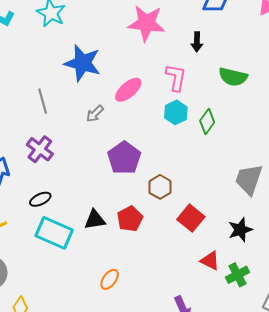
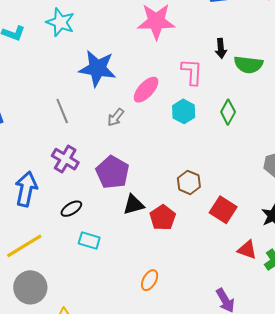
black arrow: (197, 42) -> (221, 48), moved
cyan hexagon: (176, 112) -> (184, 111), moved
purple pentagon: (124, 158) -> (113, 172), moved
black triangle: (95, 220) -> (133, 205), moved
cyan rectangle: (54, 233) -> (89, 240), size x0.6

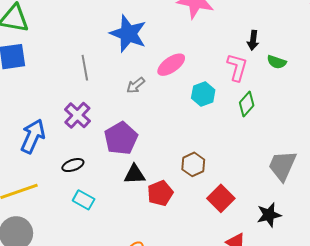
green semicircle: (248, 65) -> (277, 62), size x0.7
pink L-shape: (192, 72) -> (237, 67), moved

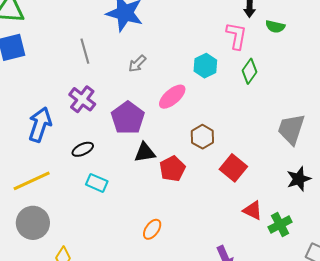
pink ellipse: (171, 65) -> (172, 97), moved
black star: (269, 215) -> (299, 179), moved

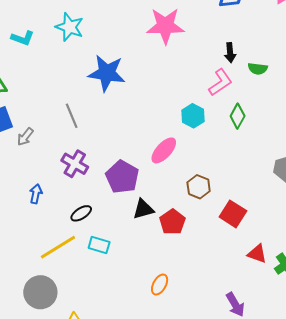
pink L-shape: (236, 36) -> (220, 82), turned 52
gray arrow: (137, 64) -> (25, 137), moved
blue arrow: (40, 125) -> (36, 194), size x0.6
yellow line: (32, 181) -> (58, 247), moved

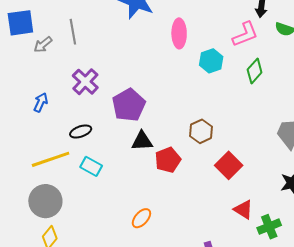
gray line: (72, 116) -> (73, 32), moved
pink ellipse: (164, 150) -> (179, 33), moved, turned -56
gray circle: (40, 292) -> (45, 201), moved

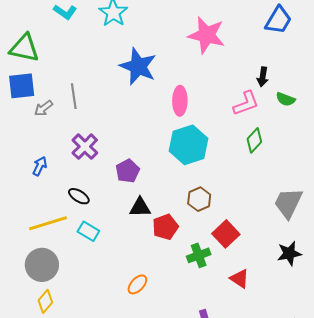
cyan hexagon: (211, 61) -> (189, 145), moved, size x1.6
purple pentagon: (129, 105) -> (128, 171), size x0.7
black ellipse: (81, 131) -> (79, 196), turned 50
green cross: (269, 227) -> (199, 255), moved

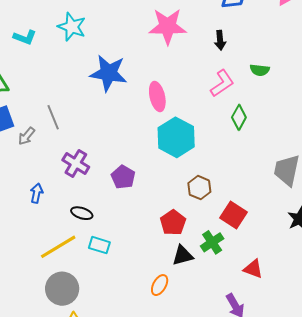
black arrow: (263, 77) -> (220, 40), moved
black triangle: (140, 207) -> (183, 256), moved
red triangle: (240, 279) -> (253, 269), moved

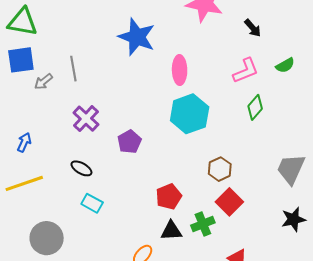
black arrow: (220, 40) -> (253, 28), turned -48
green semicircle: (260, 70) -> (285, 65), turned -48
brown hexagon: (199, 188) -> (220, 169), moved
blue arrow: (37, 193) -> (24, 142), moved
yellow line: (58, 247) -> (24, 183), moved

